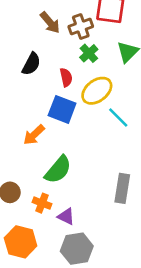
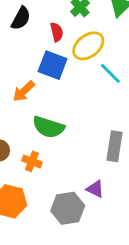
green semicircle: (58, 170) -> (48, 127), turned 68
purple triangle: (66, 216) -> (95, 189), moved

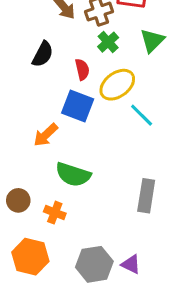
purple triangle: (95, 189) -> (131, 264), moved

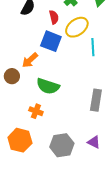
cyan line: (142, 115) -> (93, 47), turned 42
brown circle: (18, 200) -> (12, 76), moved
purple triangle: (131, 264) -> (94, 142), moved

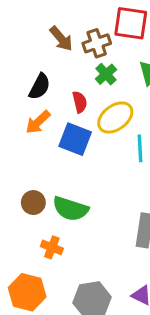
orange arrow: (30, 60) -> (38, 122), moved
brown circle: (12, 76) -> (33, 203), moved

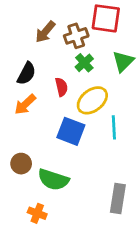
brown arrow: (61, 39) -> (45, 32), turned 80
blue square: (75, 139) -> (71, 131), moved
brown circle: (33, 203) -> (21, 164), moved

